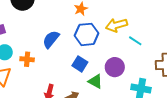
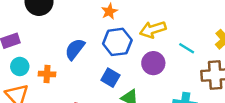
cyan line: (135, 41) -> (187, 48), moved
purple circle: (115, 67) -> (153, 63), moved

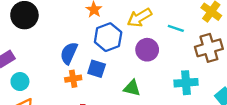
orange cross: (47, 74) -> (73, 79), moved
blue square: (110, 78) -> (97, 69), moved

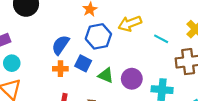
purple circle: (147, 50) -> (132, 79), moved
green triangle: (132, 88) -> (106, 75), moved

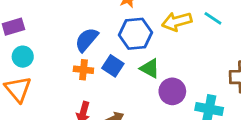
cyan line: (161, 39) -> (213, 18), moved
green triangle: (106, 75) -> (150, 68), moved

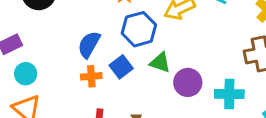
blue square: (113, 66) -> (121, 67), turned 30

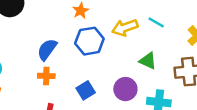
green triangle: (160, 63) -> (148, 61), moved
blue square: (121, 67) -> (86, 90), moved

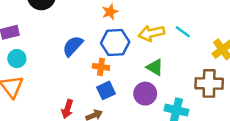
green triangle: (148, 61) -> (155, 67), moved
orange cross: (46, 76) -> (101, 67), moved

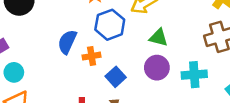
orange cross: (101, 67) -> (92, 56), moved

